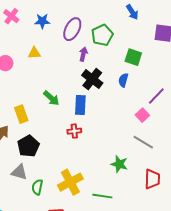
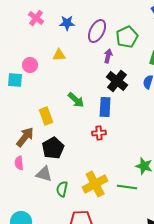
green line: (102, 196) -> (127, 187), moved

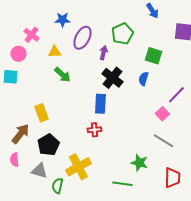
pink cross: (36, 18) -> (31, 35), moved
purple ellipse: (97, 31) -> (82, 38), moved
pink circle: (30, 65) -> (18, 54), moved
green arrow: (76, 100) -> (62, 75), moved
yellow cross: (95, 184) -> (78, 167), moved

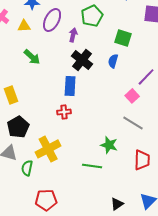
yellow triangle: (54, 52) -> (24, 26), moved

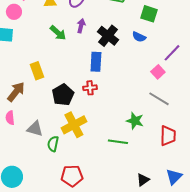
purple arrow: (73, 35) -> (81, 26), moved
blue semicircle: (113, 61) -> (139, 37), turned -80
black pentagon: (18, 127) -> (63, 95), moved

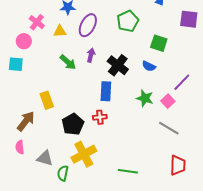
green star: (135, 121) -> (145, 98), moved

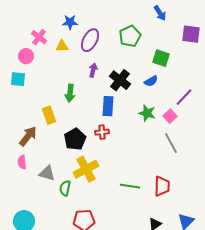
green arrow: (68, 62) -> (70, 93), moved, turned 54
blue semicircle: (149, 66) -> (151, 81), turned -56
gray line: (169, 128) -> (171, 143), turned 30
red trapezoid: (178, 165) -> (162, 186), moved

